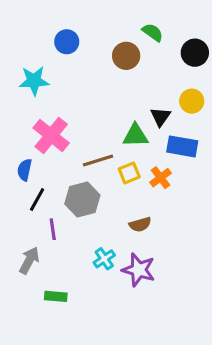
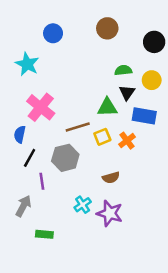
green semicircle: (153, 32) -> (123, 70), moved, turned -42
brown circle: (126, 56) -> (107, 28), moved
cyan star: (34, 81) -> (27, 64), turned 30

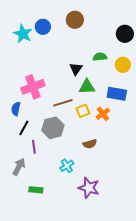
brown circle: (107, 28) -> (75, 20), moved
cyan star: (27, 64) -> (23, 34), moved
black triangle: (127, 92) -> (76, 69), moved
pink cross: (41, 107) -> (33, 87), turned 30
purple star: (110, 213) -> (89, 188), moved

